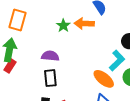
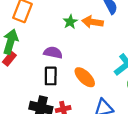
orange ellipse: (104, 79) -> (85, 77), moved

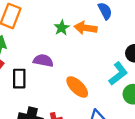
black rectangle: (51, 76) -> (19, 79), moved

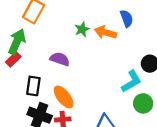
black rectangle: (19, 79) -> (33, 86), moved
orange ellipse: (77, 87) -> (64, 97), moved

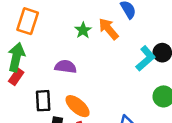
orange arrow: (105, 32) -> (109, 29), turned 45
cyan L-shape: (131, 81) -> (146, 58), moved

